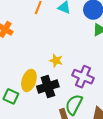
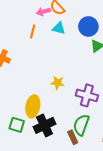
black cross: (48, 87) -> (44, 125), moved

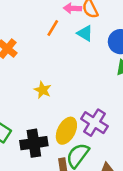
yellow star: (58, 83) -> (43, 90), moved
yellow ellipse: (33, 106) -> (66, 131), moved

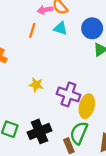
purple cross: (94, 123) -> (68, 94), moved
yellow ellipse: (66, 131) -> (87, 106), moved

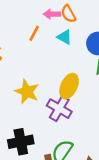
yellow star: (36, 85) -> (27, 92), size x1.5
yellow ellipse: (87, 106) -> (69, 86), moved

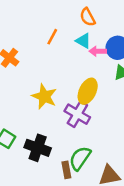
pink arrow: (52, 14) -> (98, 51), moved
black cross: (21, 142) -> (38, 148), turned 30

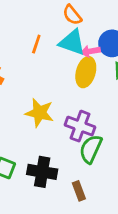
cyan triangle: (83, 41) -> (72, 42), size x1.5
yellow ellipse: (88, 91) -> (86, 72), moved
green semicircle: (80, 158) -> (91, 149), moved

